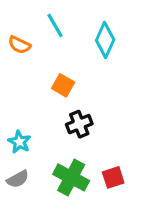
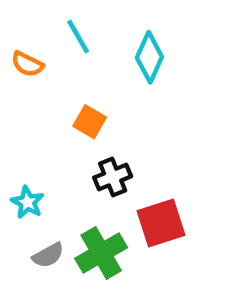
green cross: (71, 177) -> (101, 253), turned 32
red square: (113, 177) -> (161, 223), moved, size x1.5
gray semicircle: (18, 179) -> (48, 255), moved

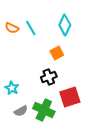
cyan line: (78, 37) -> (31, 28), moved
orange square: (90, 122) -> (57, 53), moved, turned 32
green cross: (101, 253) -> (44, 110), turned -35

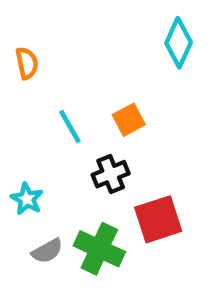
cyan diamond: (65, 25) -> (179, 43), moved
orange semicircle: (12, 28) -> (27, 63), turned -128
cyan line: (31, 28) -> (70, 126), moved

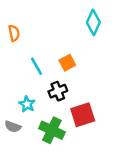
cyan star: (27, 199) -> (27, 104), moved
gray semicircle: (47, 251) -> (13, 127), moved, turned 49

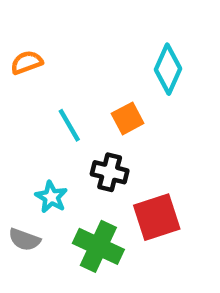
cyan diamond: (93, 22) -> (168, 69), moved
orange semicircle: (14, 33) -> (27, 62), turned -98
black cross: (58, 91) -> (110, 172), turned 36

